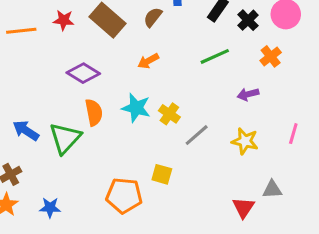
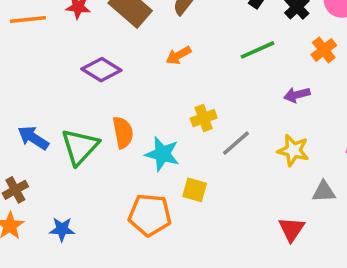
cyan star: (136, 108) -> (162, 154), moved
orange semicircle: (94, 112) -> (123, 132), moved
yellow cross: (169, 114) -> (204, 118), turned 35
gray triangle: (272, 189) -> (324, 192), moved

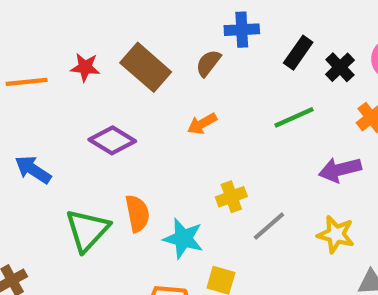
purple arrow: (297, 95) -> (340, 170), size x1.4
blue arrow: (33, 138) -> (33, 170), moved

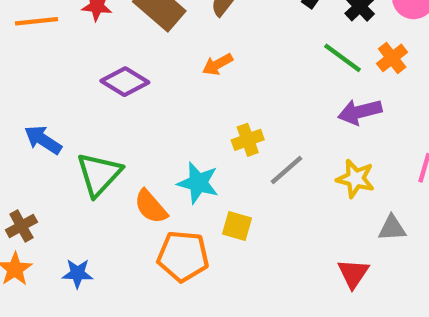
green line: (294, 117) -> (343, 58), moved, turned 60
blue arrow: (33, 170) -> (43, 140), moved
orange semicircle: (137, 213) -> (151, 207), moved, turned 150

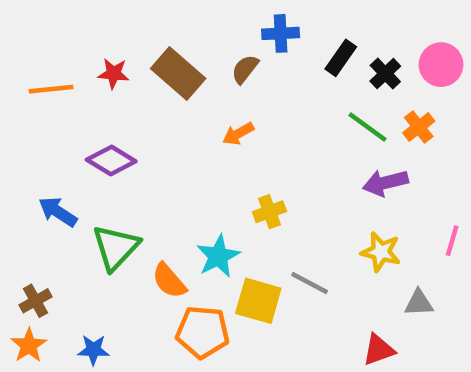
purple diamond: (125, 82) -> (111, 160), moved
gray line: (286, 170) -> (310, 283), moved, turned 69
cyan star: (198, 183) -> (218, 256), turned 30
yellow square: (237, 226) -> (258, 301), size x1.5
red triangle: (353, 273) -> (379, 350), turned 36

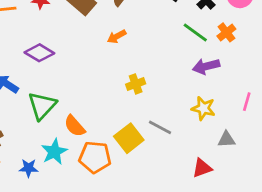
cyan star: (218, 256) -> (54, 152), moved
yellow square: (258, 301) -> (129, 138), turned 36

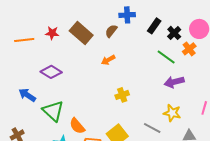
orange cross: (226, 32) -> (189, 49), moved
green triangle: (42, 106) -> (53, 111), turned -30
gray line: (160, 127) -> (152, 128), moved

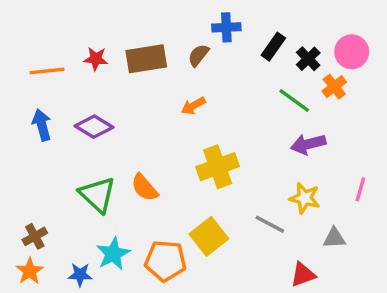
brown rectangle: (81, 33) -> (146, 59), turned -50
blue arrow: (27, 95) -> (42, 125), moved, turned 42
yellow cross: (122, 95) -> (218, 167), size x1.6
orange semicircle: (77, 126) -> (144, 188), moved

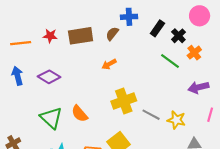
pink circle: (352, 52) -> (200, 16), moved
purple arrow: (308, 144) -> (198, 87), moved
gray line: (270, 224) -> (151, 115), moved

